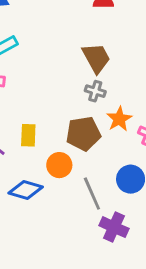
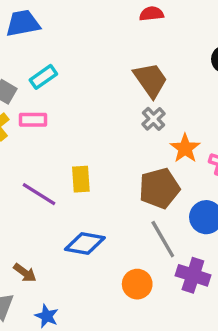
gray cross: (95, 91) -> (154, 119), turned 36
brown pentagon: (83, 134) -> (159, 188), moved
orange circle: (59, 165) -> (137, 284), moved

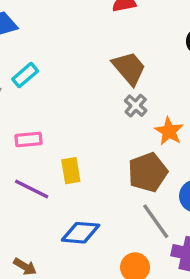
pink rectangle: (33, 120) -> (28, 140), moved

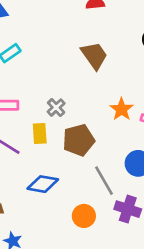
gray cross: (136, 106) -> (56, 108), moved
brown pentagon: (148, 172) -> (79, 140), moved

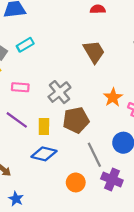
gray cross: (56, 108) -> (59, 92), size x1.5
yellow rectangle: (40, 133) -> (44, 126), moved

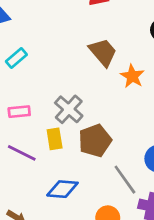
orange star: (113, 97) -> (132, 76), moved
yellow rectangle: (44, 126) -> (55, 139), moved

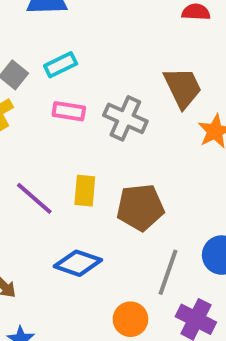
gray cross: (69, 109) -> (125, 118), moved, turned -32
pink rectangle: (19, 112) -> (69, 111), moved
gray line: (125, 180) -> (168, 272), turned 40

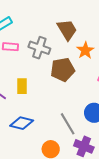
brown pentagon: (140, 207) -> (63, 70), moved
gray line: (168, 272) -> (68, 124), turned -45

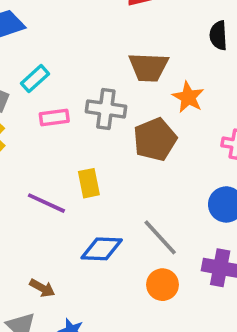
brown trapezoid: (67, 30) -> (148, 67), turned 135
gray line: (68, 124) -> (160, 237), moved

